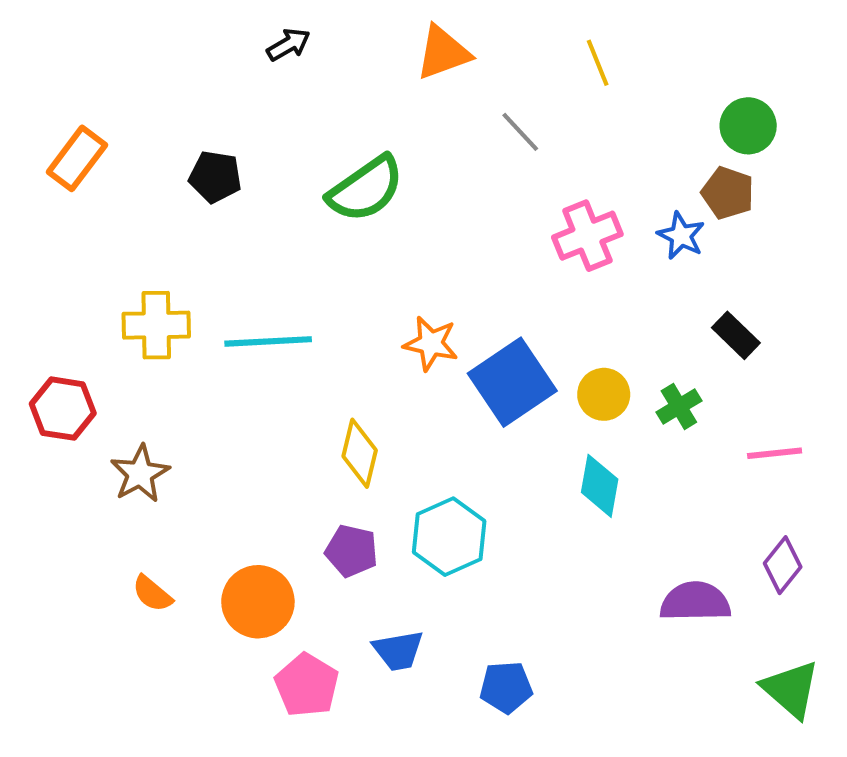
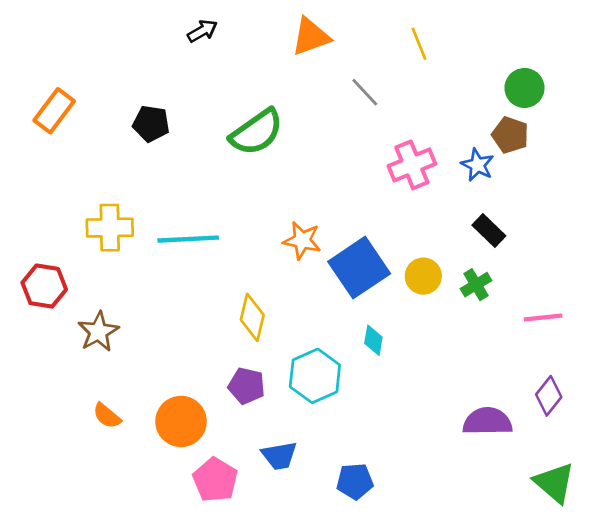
black rectangle: (736, 335) -> (489, 230), moved
cyan diamond: (600, 486) -> (373, 340), moved, size x0.7

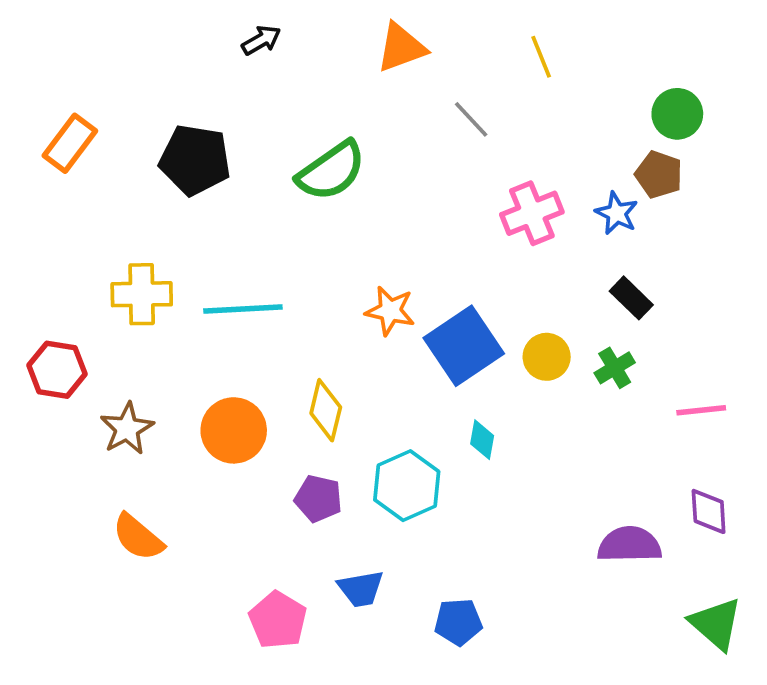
black pentagon: (151, 124) -> (195, 160), size x1.5
purple diamond: (549, 396) -> (709, 511), turned -42
orange semicircle: (107, 416) -> (138, 537), size x1.4
orange circle: (181, 421) -> (234, 430), moved

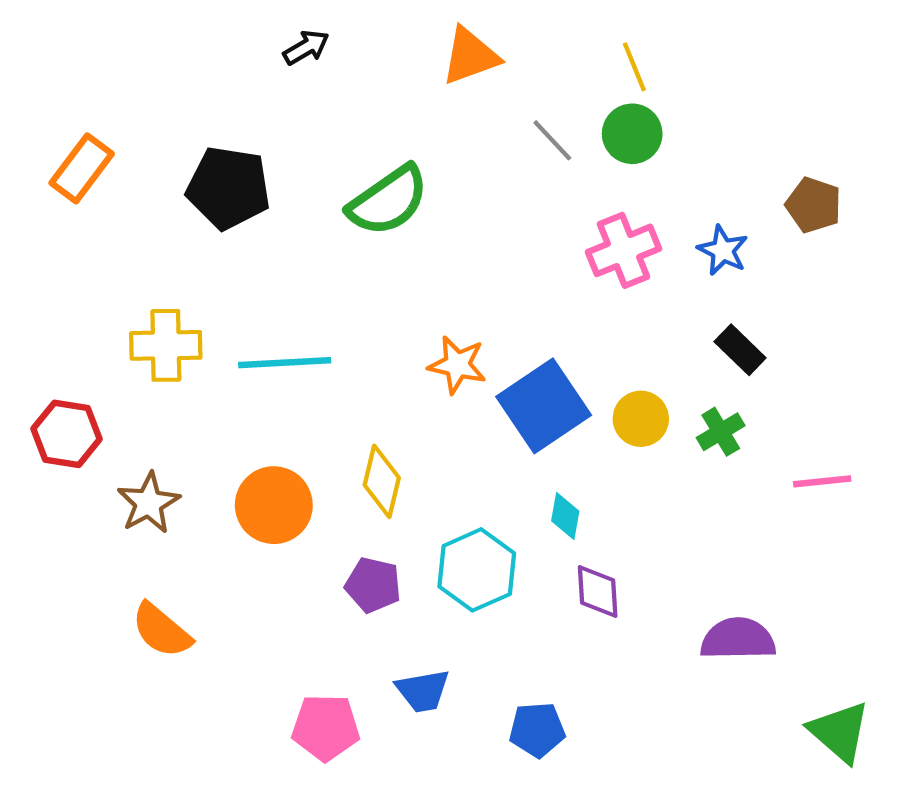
green circle: (677, 114) -> (632, 134), moved
brown pentagon: (659, 175) -> (814, 205), moved
purple diamond: (709, 511) -> (598, 591), moved
pink pentagon: (278, 620) -> (326, 727), turned -30

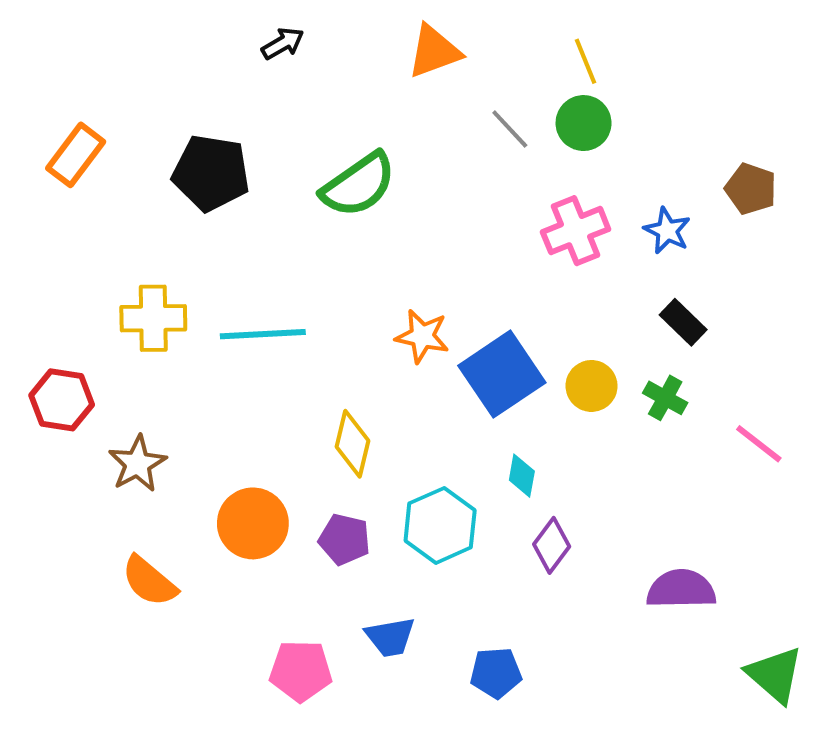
green cross: (721, 432) -> (665, 398), turned -30
pink line: (822, 481) -> (759, 444), turned 44
orange circle: (274, 505) -> (253, 523), moved
purple diamond: (598, 591) -> (552, 545), turned 40

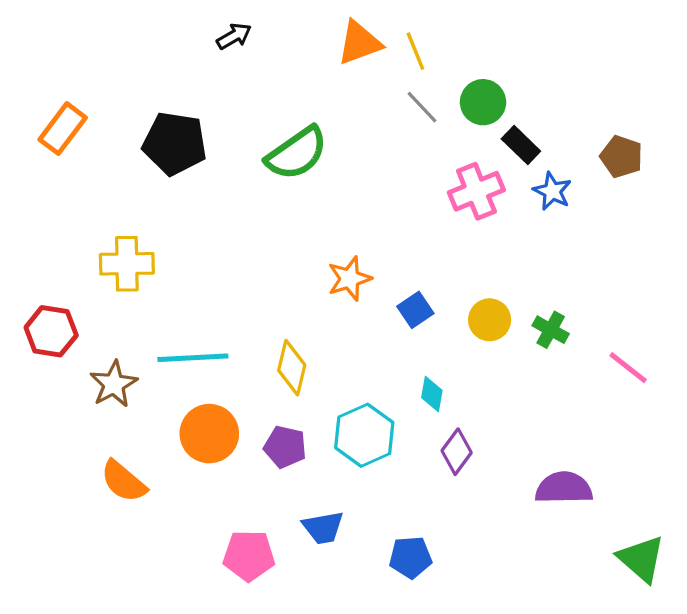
yellow line: (586, 61) -> (415, 51), moved
black rectangle: (683, 322) -> (521, 145), moved
cyan line: (263, 334) -> (193, 358), moved
orange star: (422, 336) -> (349, 279), turned -30
blue square: (502, 374) -> (415, 310), size x0.5

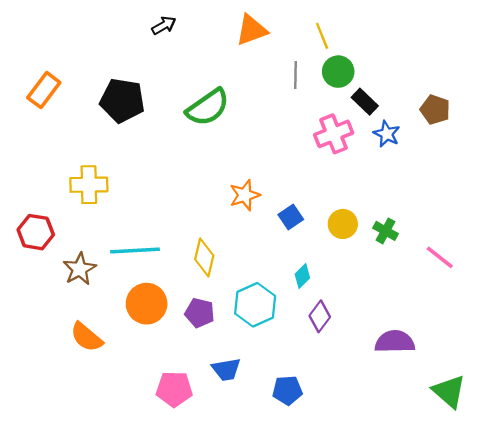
yellow line: (415, 51) -> (322, 36), moved
gray line: (422, 107) -> (295, 75), turned 44
cyan diamond: (432, 394) -> (302, 276), turned 35

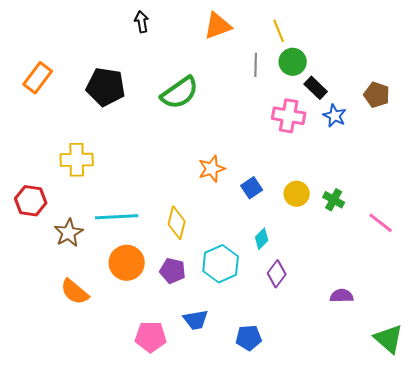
black arrow: (164, 25) -> (142, 22), turned -70
pink cross: (334, 134) -> (289, 116), turned 32
purple semicircle: (395, 342) -> (342, 296), size x0.7

